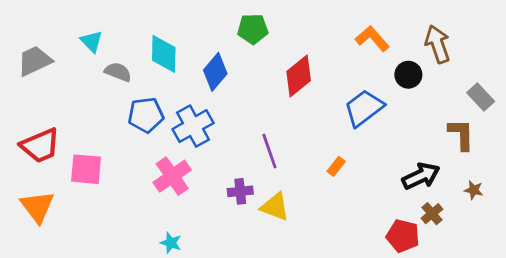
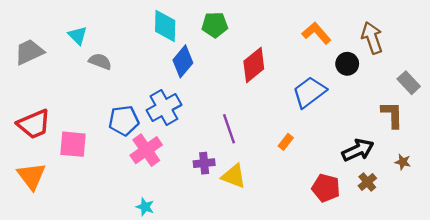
cyan diamond: (164, 54) -> (165, 26), moved
blue pentagon: (146, 115) -> (124, 121), moved
red pentagon: (403, 236) -> (326, 188), moved

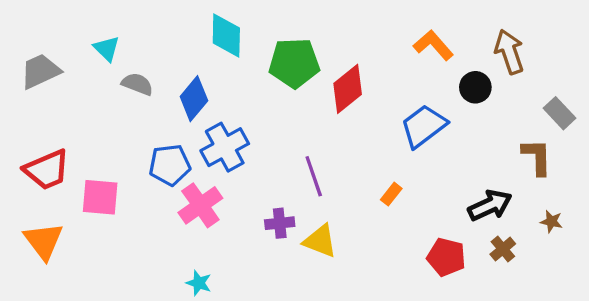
green pentagon: (215, 25) -> (294, 63), moved, size x1.4
blue diamond: (183, 61) -> (194, 99), moved

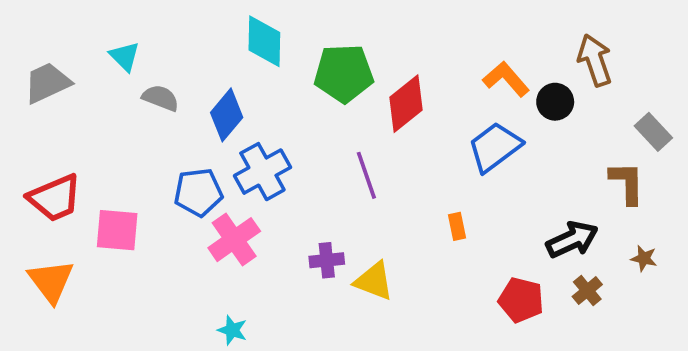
orange L-shape: (433, 45) -> (506, 79), moved
purple line: (314, 176) -> (366, 175), moved
orange rectangle: (391, 194) -> (457, 226), turned -50

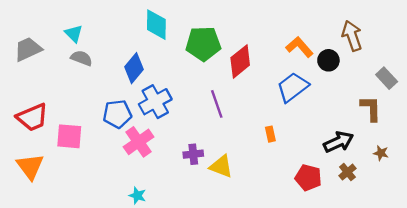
gray semicircle: (161, 98) -> (82, 58), moved

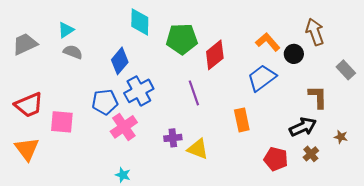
cyan triangle: (74, 34) -> (66, 30), turned 42
brown L-shape: (371, 108) -> (318, 97), moved
orange rectangle: (270, 134) -> (242, 120), size x1.6

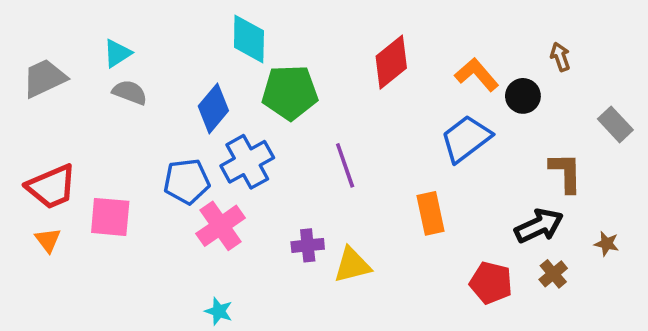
brown arrow: (315, 32) -> (560, 57), size x0.6
green pentagon: (182, 39) -> (290, 92), moved
red diamond: (215, 55) -> (391, 62), moved
orange triangle: (27, 149) -> (48, 240), moved, size x0.6
yellow triangle: (198, 149) -> (352, 265), turned -35

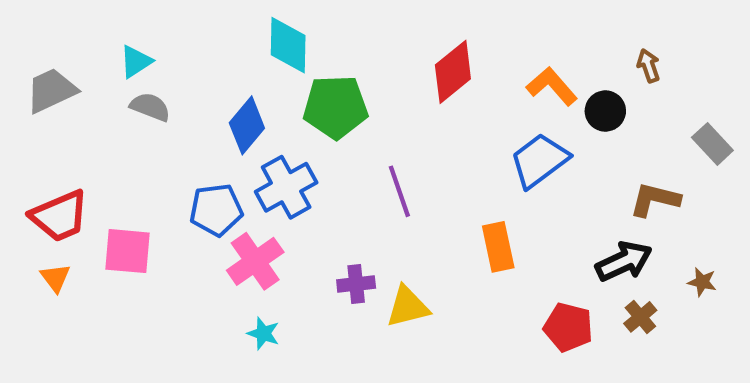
brown L-shape: (566, 172) -> (655, 200), turned -75
cyan star: (219, 311) -> (263, 333), moved

